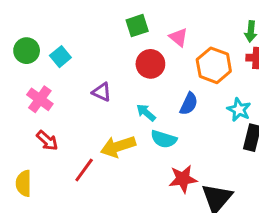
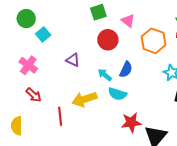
green circle: (27, 51) -> (26, 19), moved
blue semicircle: (189, 104) -> (126, 69), moved
red line: (84, 170) -> (60, 116), turned -42

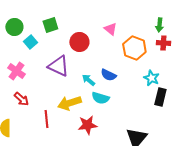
green square: (98, 12) -> (50, 25), moved
red circle: (108, 40) -> (79, 42), moved
purple triangle: (73, 60) -> (58, 66), size x1.6
blue semicircle: (126, 69) -> (108, 75), turned 91
red star: (131, 123) -> (87, 125), moved

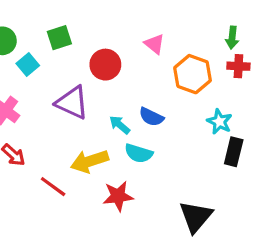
red line: (46, 119) -> (53, 187), turned -48

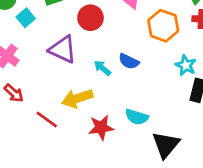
cyan semicircle: (139, 153) -> (137, 117), moved

